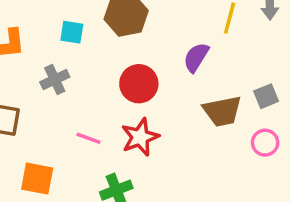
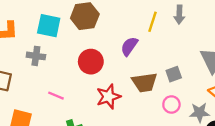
cyan square: (72, 32) -> (49, 26), size x1.5
gray cross: (55, 80) -> (36, 56), turned 30
red star: (140, 137) -> (108, 97), moved

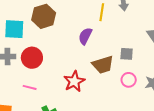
red circle: (91, 62) -> (32, 58), moved
gray square: (174, 74) -> (127, 54), turned 32

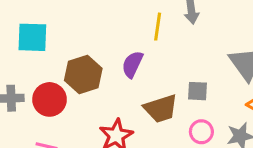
brown hexagon: (44, 16) -> (83, 74), moved
cyan square: (14, 29) -> (32, 37), moved

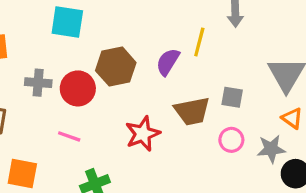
yellow line: (158, 27) -> (199, 42), moved

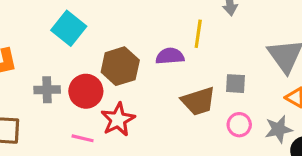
cyan square: (67, 22) -> (69, 28), turned 36
purple semicircle: (168, 62) -> (170, 56), turned 60
red star: (143, 134) -> (118, 120), moved

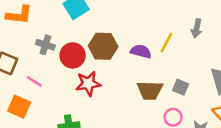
pink line: (83, 138) -> (34, 81), moved

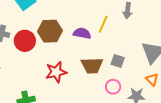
red star: (88, 83) -> (56, 72), moved

